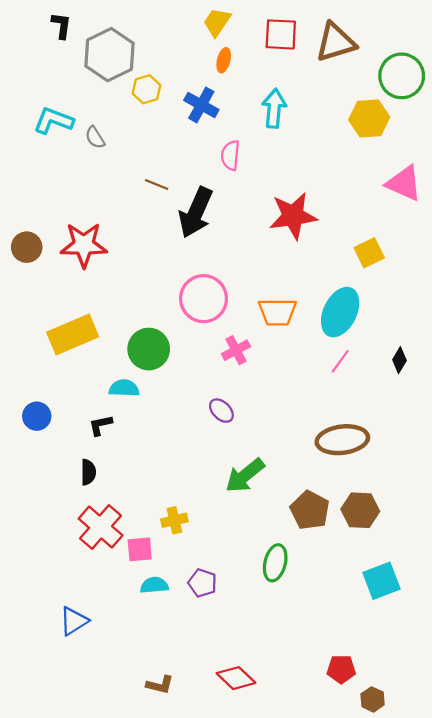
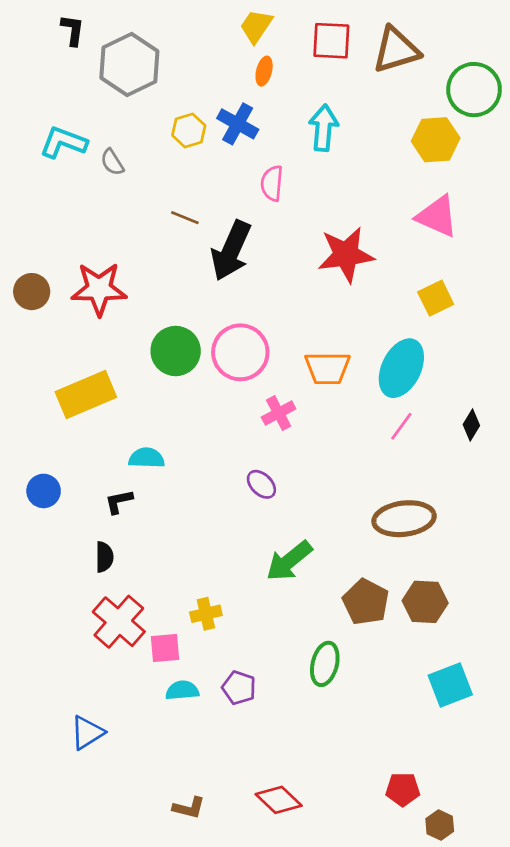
yellow hexagon: (146, 89) -> (189, 130), moved
pink triangle: (404, 183) -> (437, 216), moved
green circle: (149, 349) -> (176, 351), moved

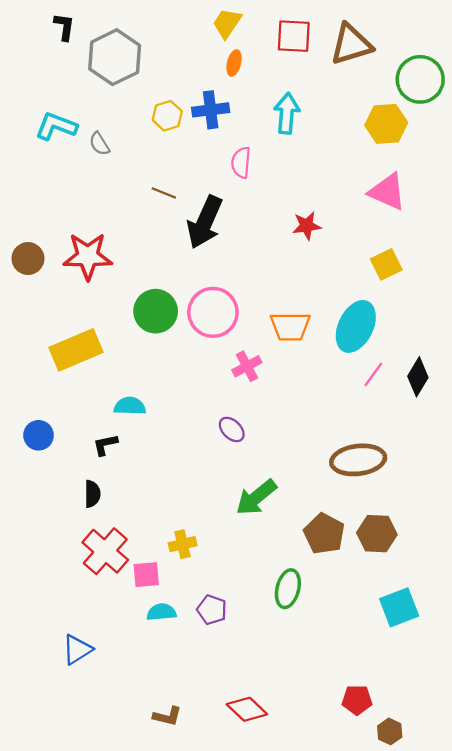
blue cross: (238, 124) -> (211, 110), turned -36
red star: (346, 255) -> (307, 226), size x0.6
black diamond: (471, 425) -> (418, 377), size x1.4
pink line: (401, 426) -> (373, 374), moved

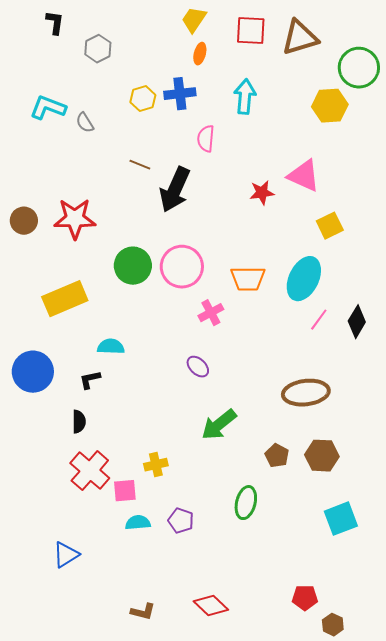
gray hexagon: (115, 57) -> (98, 49), size x0.6
pink triangle: (387, 192) -> (304, 176), moved
blue circle: (39, 435) -> (33, 372), size x1.6
brown pentagon: (324, 534) -> (277, 456), size x0.7

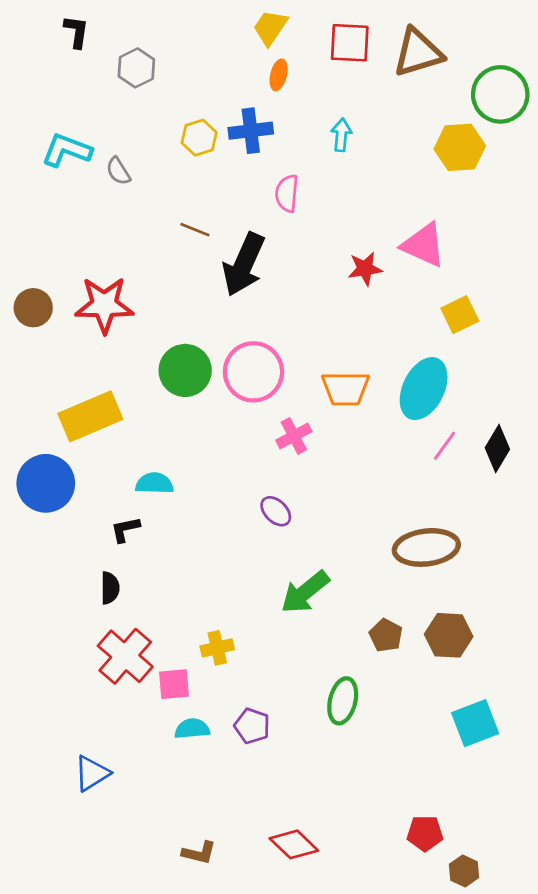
cyan arrow: (245, 97) -> (341, 135), size x0.7
blue circle: (33, 372) -> (46, 483), moved

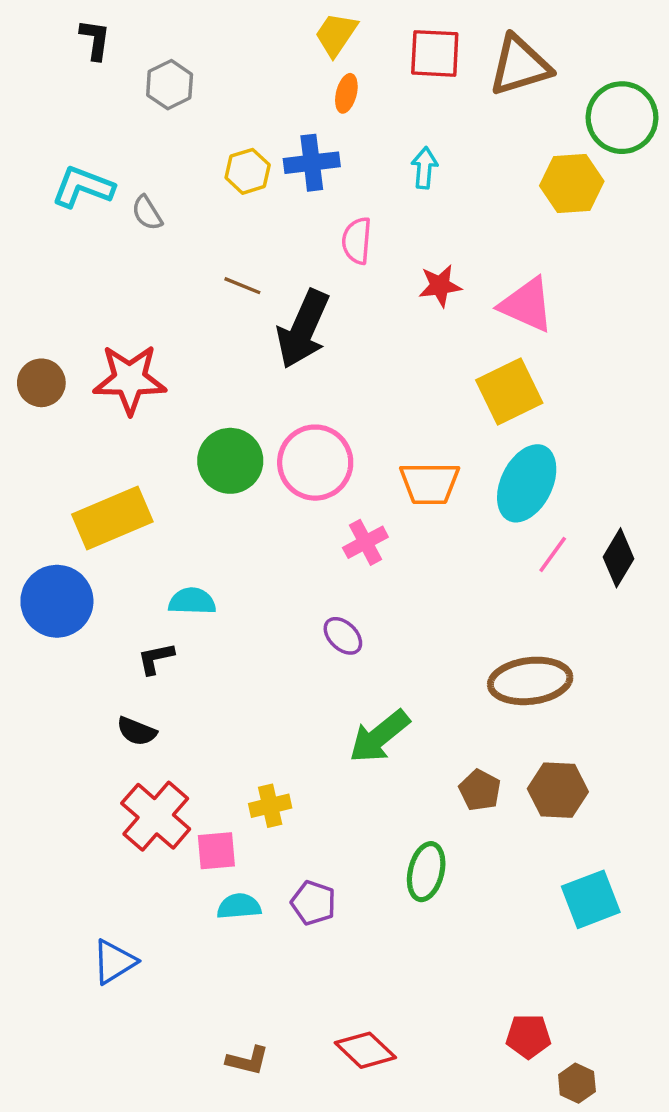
red star: (365, 269) -> (440, 286), moved
yellow square: (460, 315) -> (509, 391), moved, size x1.4
black semicircle: (110, 588) -> (137, 731), turned 112

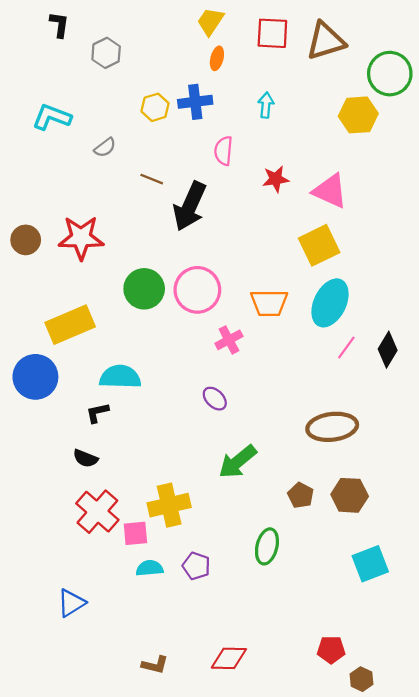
gray semicircle: (147, 213) -> (105, 147), moved, turned -95
cyan semicircle: (192, 601) -> (120, 377), size x1.4
yellow cross: (270, 806) -> (169, 505), size x1.6
red diamond: (365, 1050) -> (229, 658), turned -42

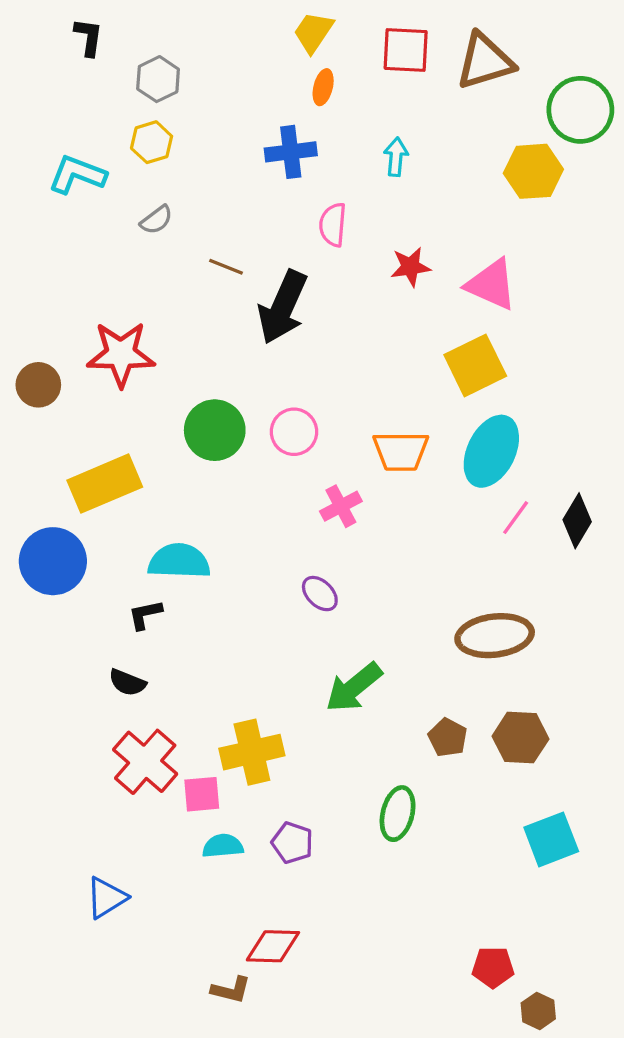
yellow hexagon: (155, 107) -> (152, 142), moved
brown circle: (26, 240) -> (38, 385), moved
pink circle: (197, 290) -> (294, 432), size x0.7
red diamond: (229, 658) -> (273, 946), moved

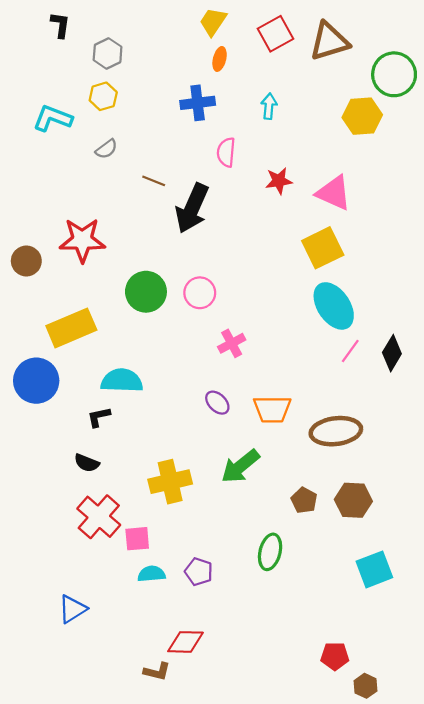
red square: (406, 50) -> (276, 34), turned -32
orange trapezoid: (401, 451) -> (272, 409), moved
cyan ellipse: (491, 451) -> (334, 306), turned -60
yellow cross: (252, 752) -> (170, 482), moved

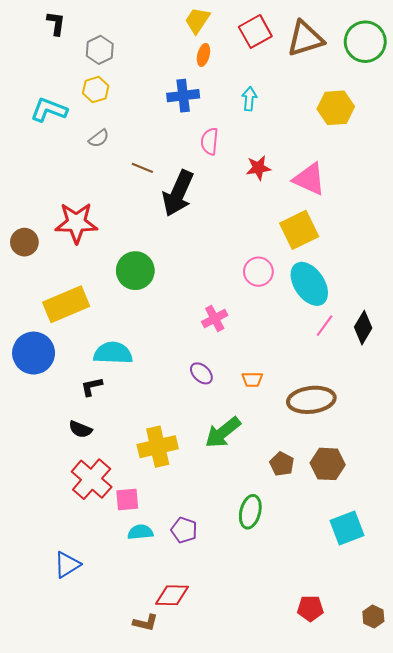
green circle: (394, 74) -> (365, 42), moved
pink circle: (200, 293) -> (258, 272), moved
orange trapezoid: (272, 409) -> (252, 379), size x0.6
brown hexagon: (366, 686) -> (373, 617), moved

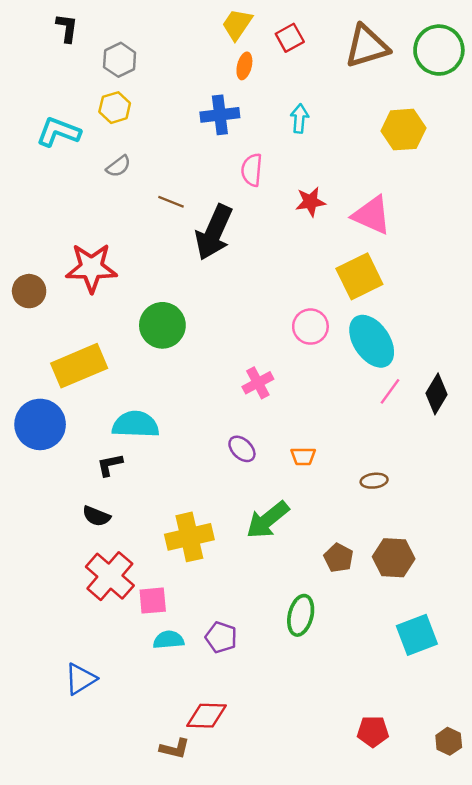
red square: (255, 32) -> (290, 38), moved, size x0.7
brown ellipse: (311, 400) -> (374, 481), size x0.5

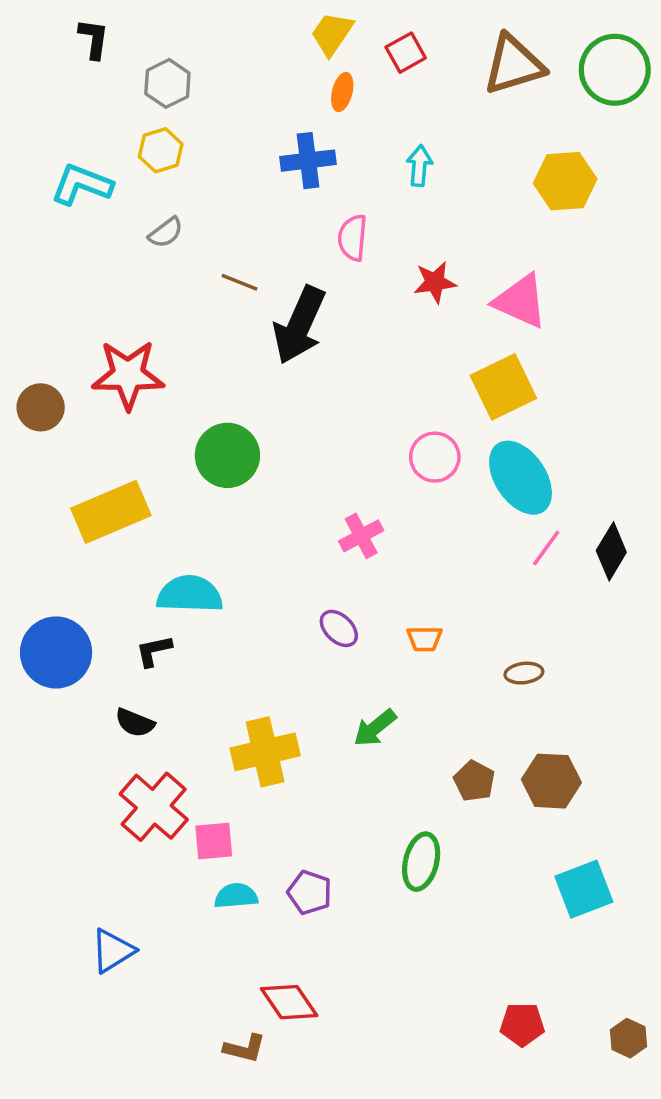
blue circle: (40, 424) -> (56, 652), moved
green arrow: (268, 520) -> (375, 728), size x0.7
red diamond: (206, 716) -> (289, 1002), turned 54

